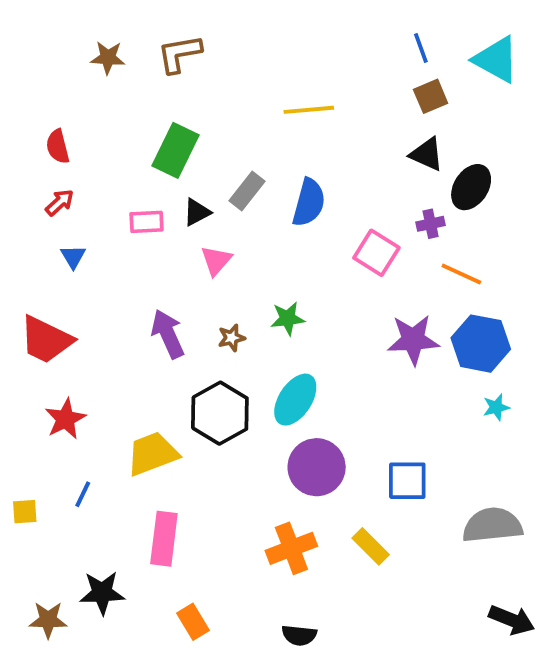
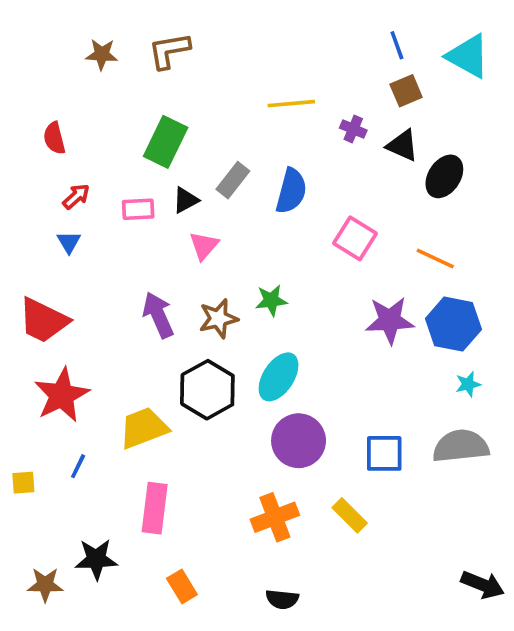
red arrow: (60, 203) -> (76, 196), moved
purple cross: (431, 224) -> (353, 129), moved, turned 35
brown star: (232, 338) -> (218, 319), size x1.5
red star: (65, 419) -> (62, 395), size x1.4
gray semicircle: (492, 525) -> (461, 446), moved

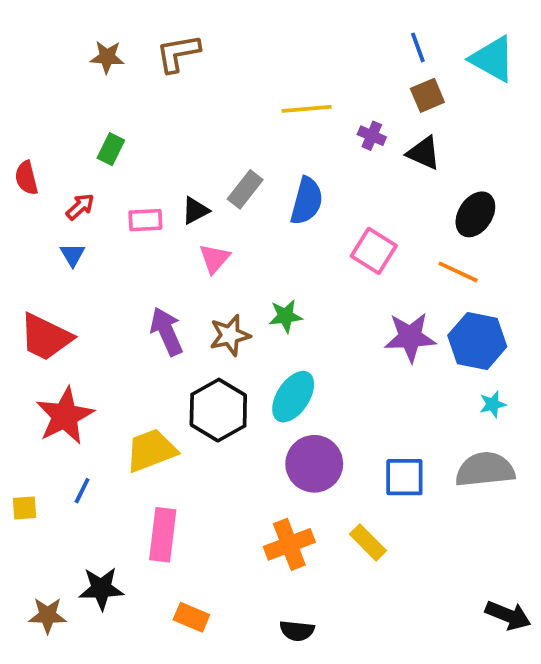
red semicircle: (54, 138) -> (26, 178), moved
green rectangle: (166, 142) -> (111, 149), moved, size x0.6
black ellipse: (444, 176) -> (475, 214), moved
orange rectangle: (182, 587) -> (191, 617), turned -36

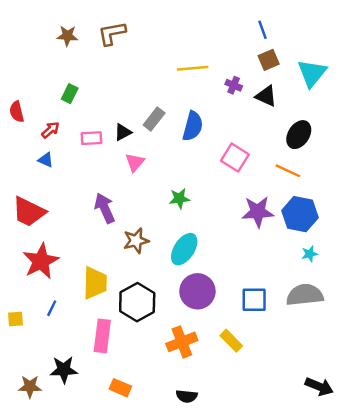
cyan triangle: (493, 59) -> (312, 73), moved, turned 40
blue triangle: (73, 255) -> (46, 160), turned -35
brown star: (230, 335) -> (136, 241), moved
black hexagon: (218, 410) -> (137, 302), moved
yellow trapezoid: (151, 450) -> (95, 283), turned 112

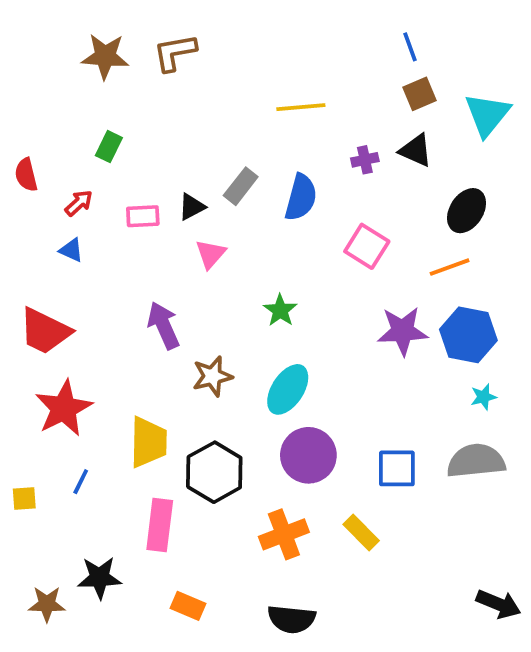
brown star: (67, 36) -> (105, 56), size x1.4
purple cross: (234, 85) -> (365, 160), moved, turned -35
orange line: (288, 171) -> (450, 267), turned -45
green star: (179, 198) -> (280, 310), turned -30
black semicircle: (187, 396) -> (291, 619), size x1.4

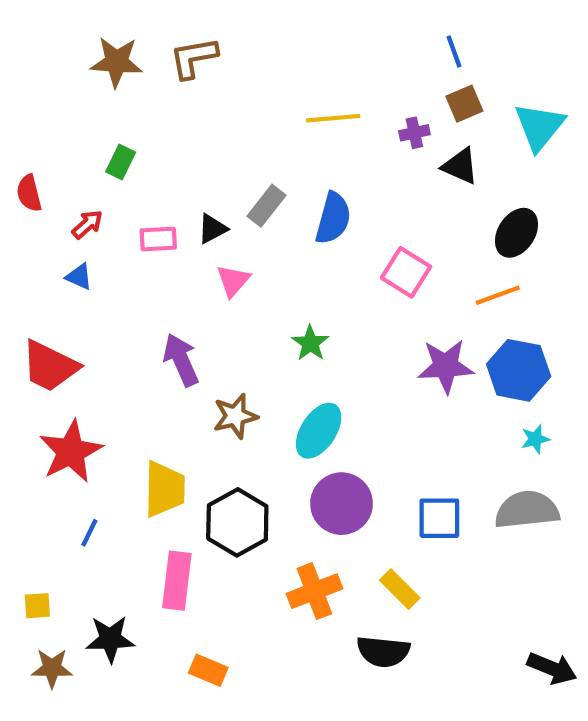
purple cross: (365, 160) -> (414, 133), moved
yellow square: (24, 499) -> (37, 606), moved
black semicircle: (291, 619) -> (383, 652), moved

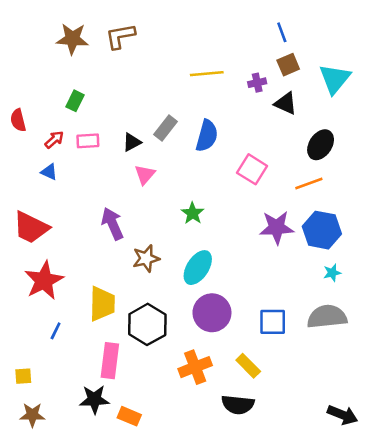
pink rectangle: (158, 239) -> (88, 141), moved
black star: (110, 639) -> (94, 399), moved

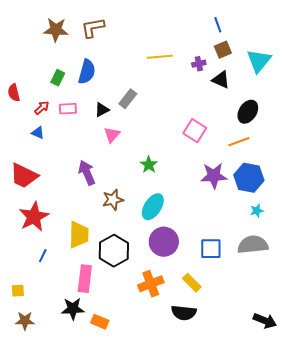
blue semicircle: (207, 136) -> (87, 72), moved

